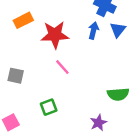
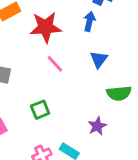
blue triangle: (118, 30) -> (99, 59), moved

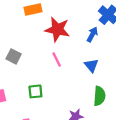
blue triangle: (99, 59) -> (91, 65), turned -32
green semicircle: (119, 93) -> (99, 96), turned -96

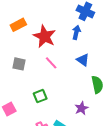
red star: (57, 29) -> (45, 36), turned 30
gray square: (14, 56) -> (19, 64), moved

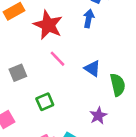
blue triangle: (83, 60) -> (92, 69), moved
gray square: (19, 64) -> (18, 73), moved, turned -32

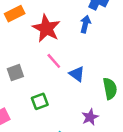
blue triangle: (92, 69) -> (77, 74), moved

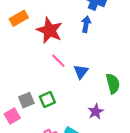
gray square: (15, 73) -> (26, 100), moved
blue triangle: (77, 74) -> (81, 72), turned 35

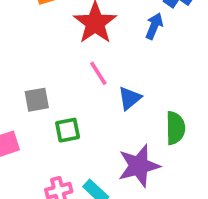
gray square: (26, 100) -> (37, 100), moved
purple star: (96, 112) -> (139, 166), size x1.6

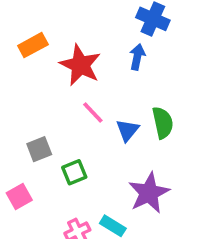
green semicircle: (175, 128) -> (163, 123), moved

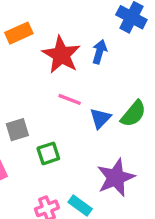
blue arrow: (137, 57) -> (99, 52), moved
pink line: (93, 112) -> (70, 99), turned -30
green semicircle: (163, 123) -> (133, 114), turned 48

